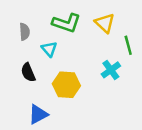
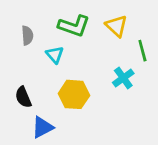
black semicircle: (28, 72) -> (23, 97), moved

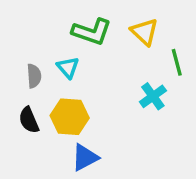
gray semicircle: (27, 35) -> (34, 76), moved
yellow hexagon: (74, 94) -> (70, 117), moved
blue triangle: (42, 127) -> (85, 157), moved

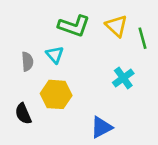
green line: (177, 62) -> (143, 38), moved
black semicircle: (29, 120) -> (23, 114), moved
blue triangle: (85, 157) -> (101, 127), moved

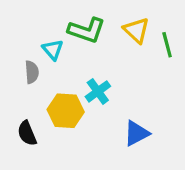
cyan triangle: (55, 55) -> (53, 50), moved
cyan cross: (123, 78) -> (98, 91), moved
blue triangle: (101, 127) -> (136, 133), moved

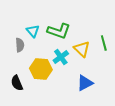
green L-shape: (87, 30) -> (59, 31), moved
yellow triangle: (136, 30) -> (82, 49), moved
green line: (167, 45) -> (104, 43), moved

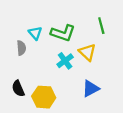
green line: (104, 43) -> (101, 26), moved
yellow hexagon: (41, 69) -> (44, 97), moved

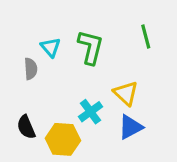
green L-shape: (63, 33) -> (91, 47), turned -95
yellow triangle: (87, 52) -> (126, 93), moved
cyan cross: (65, 61) -> (91, 112), moved

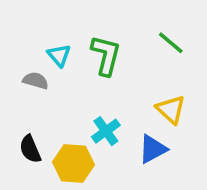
green line: (146, 36) -> (171, 43), turned -35
gray semicircle: (31, 69) -> (36, 81), turned -70
yellow triangle: (126, 93) -> (171, 109), moved

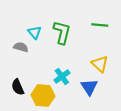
green line: (171, 43) -> (100, 25), turned -35
blue triangle: (153, 149) -> (89, 87), turned -36

